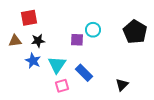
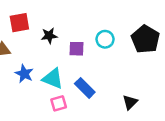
cyan circle: (93, 30) -> (105, 39), moved
black star: (38, 41) -> (49, 36), moved
cyan triangle: (57, 65) -> (53, 78), turned -42

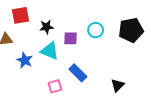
black pentagon: (145, 39) -> (131, 30), turned 30
cyan triangle: (53, 78) -> (50, 51), moved

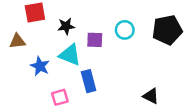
blue rectangle: (78, 73) -> (89, 81), moved, turned 30
black triangle: (117, 85) -> (151, 96), turned -48
pink square: (55, 86) -> (60, 97), moved

